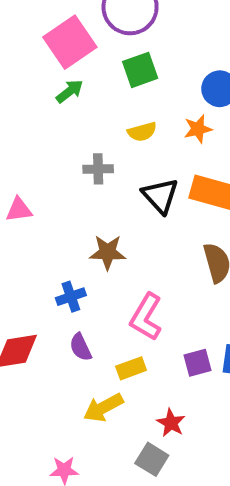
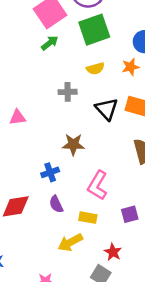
green square: (140, 70) -> (94, 30), size x1.4
yellow rectangle: (131, 368) -> (88, 218), turned 30

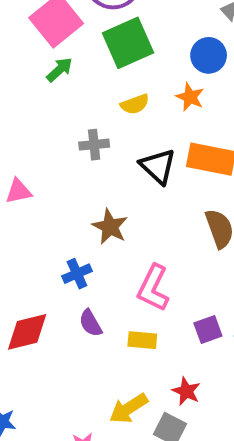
orange star: (131, 67) -> (190, 97), turned -30
brown star: (73, 144) -> (110, 227), turned 30
yellow arrow: (70, 242) -> (129, 408), moved

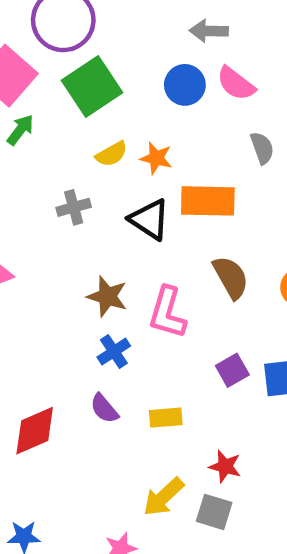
orange star: (190, 97) -> (156, 158), moved
blue cross: (77, 274) -> (114, 352), moved
pink L-shape: (153, 288) -> (167, 313), moved
purple square: (208, 329) -> (232, 370), moved

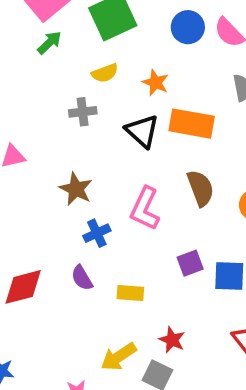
yellow semicircle: (112, 154) -> (105, 73), moved
brown star: (107, 296) -> (76, 189), moved

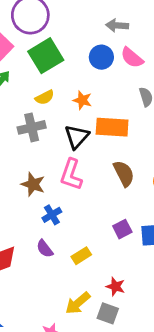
gray cross: (83, 112) -> (32, 127), size x1.4
black triangle: (142, 131) -> (77, 137), turned 36
pink L-shape: (145, 209) -> (71, 175), moved
yellow rectangle: (130, 293) -> (81, 256), turned -30

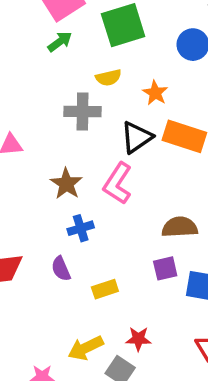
brown semicircle: (124, 173) -> (180, 227), moved, turned -80
red star: (115, 286) -> (138, 339), turned -30

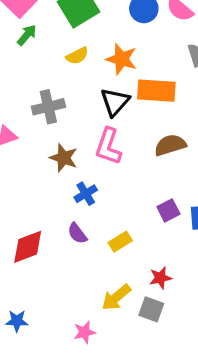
orange star: (155, 93) -> (121, 59), size x1.4
gray cross: (83, 111) -> (48, 107), moved
brown semicircle: (180, 227) -> (170, 145), moved

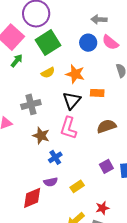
orange rectangle: (156, 91) -> (97, 93), size x0.6
purple semicircle: (77, 233) -> (51, 182), turned -64
red diamond: (28, 247) -> (32, 198), moved

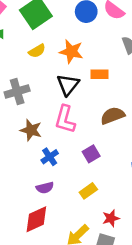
purple square: (106, 166) -> (91, 154), moved
yellow rectangle: (77, 186) -> (88, 191), moved
red diamond: (32, 198) -> (36, 219), moved

